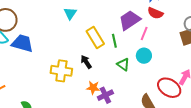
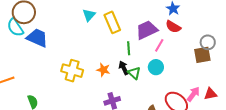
yellow rectangle: (95, 37) -> (112, 22), moved
black arrow: (86, 62) -> (124, 68), moved
orange star: (93, 88) -> (103, 70), moved

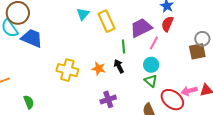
red semicircle: (173, 27) -> (167, 24), turned 84
green triangle: (134, 73) -> (151, 81), moved
pink arrow: (193, 94) -> (189, 91), turned -140

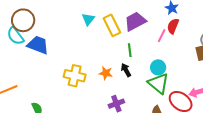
purple trapezoid: (141, 28) -> (135, 21), moved
pink line: (154, 43) -> (162, 36), moved
green triangle: (151, 81) -> (158, 83), size x1.6

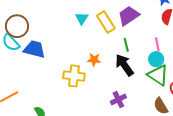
pink line: (162, 36) -> (157, 44), moved, turned -32
black arrow: (126, 70) -> (124, 65), size x1.6
orange star: (106, 73) -> (94, 60), moved

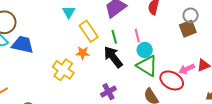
yellow rectangle: (106, 22) -> (89, 31), moved
pink line: (157, 44) -> (137, 36), moved
yellow cross: (74, 76) -> (63, 70), turned 30

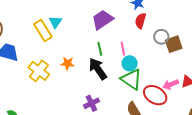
gray circle: (191, 15) -> (161, 37), moved
yellow rectangle: (89, 31) -> (43, 31), moved
yellow cross: (63, 70) -> (39, 71), moved

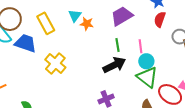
yellow rectangle: (43, 31) -> (46, 23), moved
orange star: (67, 63) -> (87, 24), moved
black arrow: (98, 69) -> (114, 65), turned 95

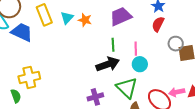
cyan triangle: (75, 16) -> (67, 18), moved
yellow cross: (55, 63) -> (29, 77), moved, turned 30
green triangle: (147, 77) -> (127, 88), moved

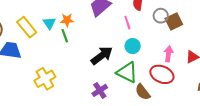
green line: (113, 45) -> (65, 36), moved
pink line: (136, 49) -> (127, 23), moved
yellow cross: (29, 77) -> (45, 79), moved
pink arrow: (177, 92) -> (168, 54), moved, turned 126

